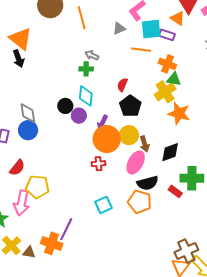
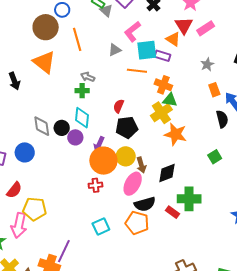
orange triangle: (21, 39) -> (44, 62), moved
black pentagon: (130, 106) -> (127, 127), turned 30
gray diamond: (28, 113) -> (42, 126), moved

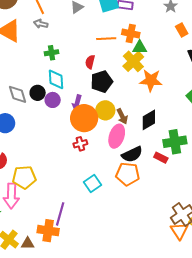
orange line: (137, 71) -> (106, 39), moved
gray arrow: (88, 77) -> (41, 24), moved

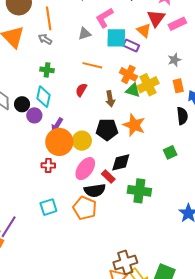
orange line: (106, 39) -> (92, 65), moved
yellow cross: (133, 61) -> (148, 85), moved
black pentagon: (102, 82) -> (107, 130), moved
brown arrow: (122, 116) -> (110, 99), moved
red rectangle: (161, 158) -> (108, 176), moved

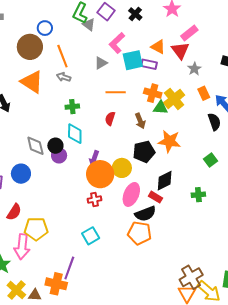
red triangle: (156, 18) -> (180, 50), moved
purple circle: (34, 115) -> (59, 155), moved
green cross: (139, 191) -> (198, 195), moved, size x0.6
cyan square: (48, 207) -> (91, 236), moved

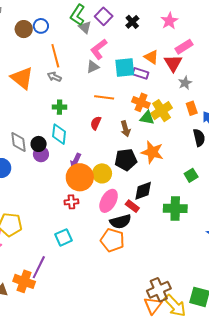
pink L-shape: (117, 43) -> (99, 49), moved
brown circle: (30, 47) -> (24, 29), moved, size x0.7
green cross: (198, 195) -> (175, 208), size x1.6

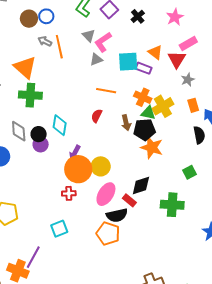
gray triangle: (85, 27) -> (89, 36), moved
gray arrow: (54, 77) -> (45, 41), moved
green cross: (60, 107) -> (30, 95), moved, size x1.6
black pentagon: (126, 160) -> (145, 130), moved

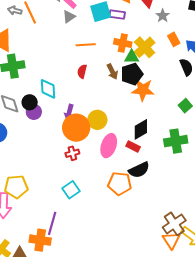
black semicircle: (117, 215) -> (139, 170), moved

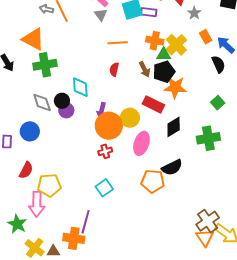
gray triangle: (69, 17) -> (101, 15), turned -32
red rectangle: (133, 147) -> (153, 104), moved, size x1.5

